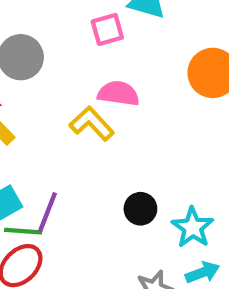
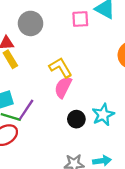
pink semicircle: (118, 93) -> (63, 87), moved, turned -85
cyan star: (193, 227) -> (103, 115), moved

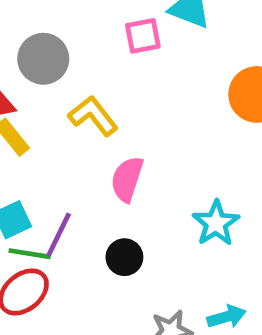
yellow L-shape: (61, 68) -> (93, 116), moved
black circle: (76, 119) -> (124, 257), moved

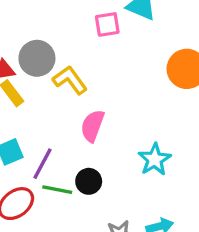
gray circle: (43, 59) -> (37, 58), moved
green line: (30, 254) -> (57, 190), moved

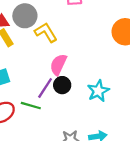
purple line: (42, 164) -> (45, 88), moved
black circle: (89, 181) -> (62, 85), moved

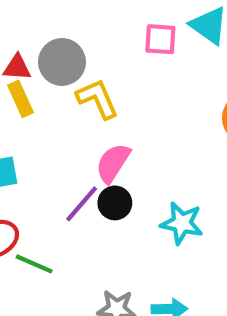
cyan star: (98, 91) -> (182, 223), turned 30
green line: (31, 106) -> (34, 264), moved

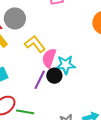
yellow L-shape: (97, 99) -> (35, 44), moved
cyan star: (182, 223) -> (66, 65), moved

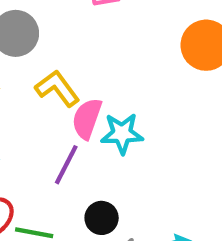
black circle: (54, 76) -> (102, 218), moved

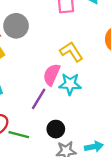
yellow L-shape: (57, 88) -> (71, 52), moved

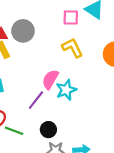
yellow L-shape: (71, 52) -> (72, 48), moved
cyan star: (70, 84) -> (66, 90), turned -30

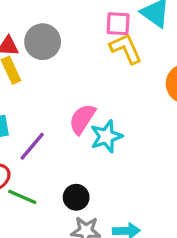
yellow L-shape: (72, 48) -> (126, 49), moved
purple line: (36, 100) -> (32, 146), moved

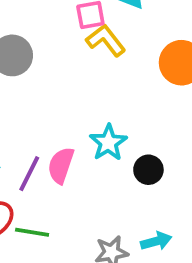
pink semicircle: (82, 119) -> (61, 165), moved
black circle: (76, 197) -> (148, 170), moved

